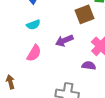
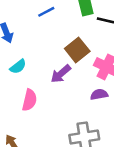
brown square: (84, 14) -> (77, 50), moved

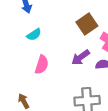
purple arrow: (61, 74) -> (81, 57), moved

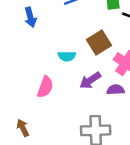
cyan semicircle: (34, 35) -> (67, 56), moved, turned 32

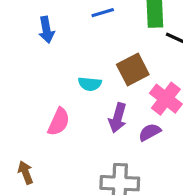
purple arrow: (90, 80) -> (118, 118), turned -45
purple semicircle: (116, 90) -> (150, 132), turned -30

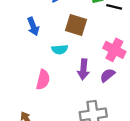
blue arrow: (46, 30) -> (33, 26), moved
brown square: (133, 69) -> (76, 25), moved, turned -35

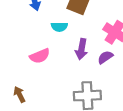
pink semicircle: (43, 80) -> (40, 56), turned 48

